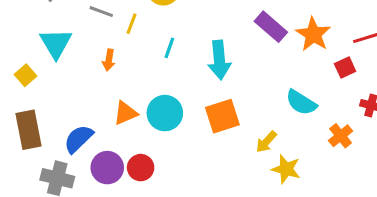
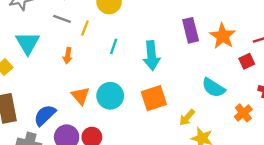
purple rectangle: (271, 27) -> (191, 30), turned 35
orange triangle: (125, 113) -> (80, 96), turned -48

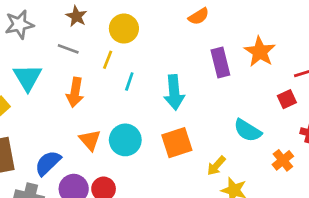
yellow line: (85, 28) -> (108, 60), moved
orange star: (223, 36) -> (260, 52), moved
orange arrow: (68, 56) -> (75, 92), size x1.5

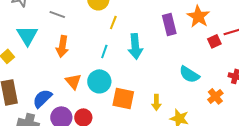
yellow line: (108, 60) -> (113, 22), moved
cyan line: (129, 82) -> (104, 51), moved
red square: (287, 99) -> (214, 41), moved
orange square: (177, 143) -> (123, 98), moved, turned 30
yellow arrow: (216, 166) -> (156, 102), moved, turned -42

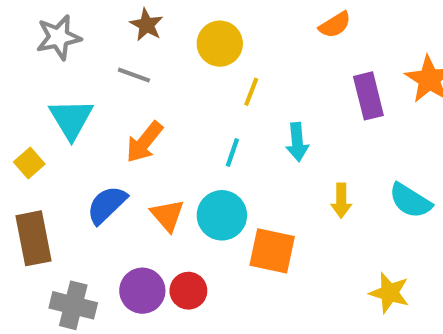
orange arrow: (62, 46) -> (144, 142), turned 30
cyan arrow: (135, 46) -> (297, 142), size x0.7
blue semicircle: (42, 98) -> (107, 205), moved
yellow arrow: (156, 102) -> (341, 201), moved

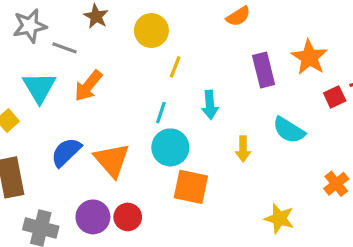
gray line: (134, 75) -> (65, 48), moved
orange arrow: (144, 142) -> (88, 86), moved
cyan semicircle: (410, 201) -> (289, 130), moved
orange triangle: (167, 215) -> (112, 160), size x1.4
cyan circle: (222, 215) -> (170, 147), moved

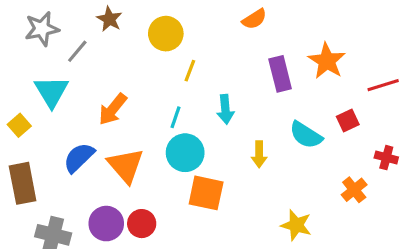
gray line: (65, 48) -> (77, 51), turned -70
orange arrow: (88, 86) -> (113, 109), moved
red square: (335, 97) -> (348, 121), moved

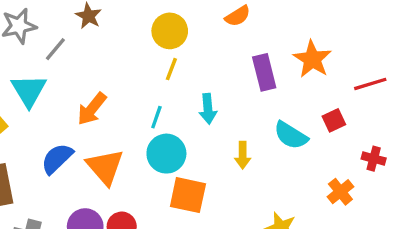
yellow circle: (166, 34) -> (170, 31), moved

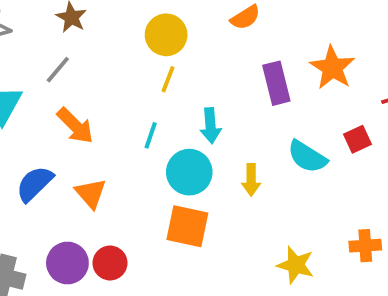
gray line: (55, 49) -> (58, 70), moved
orange arrow: (92, 109) -> (75, 126), turned -84
cyan circle: (166, 154) -> (189, 172), moved
orange triangle: (105, 167) -> (91, 193), size x0.7
orange cross: (340, 192) -> (365, 246), moved, turned 35

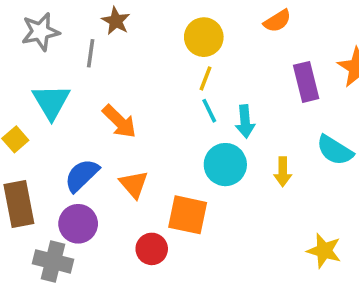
gray line: (58, 70) -> (91, 53), moved, turned -32
cyan line: (151, 135) -> (209, 111), moved, turned -45
orange square: (187, 226) -> (188, 215), moved
purple circle: (67, 263) -> (78, 224), moved

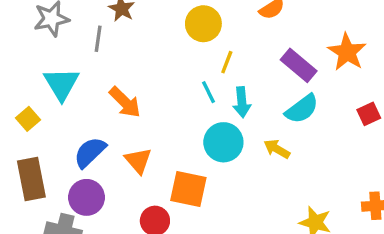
yellow line: (206, 78) -> (227, 62), moved
purple rectangle: (306, 82) -> (299, 65), turned -36
cyan semicircle: (335, 150) -> (302, 109), moved, turned -69
yellow arrow: (283, 172) -> (277, 149), turned 120

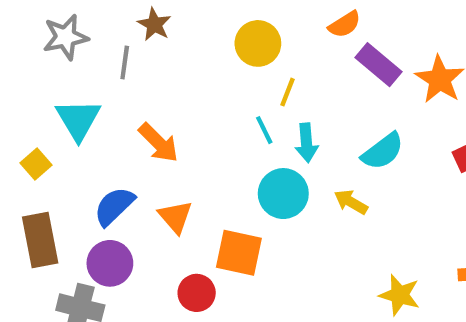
purple rectangle: (299, 65) -> (378, 65), moved

